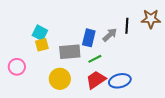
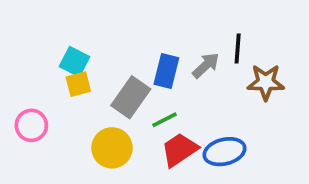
brown star: (151, 19) -> (266, 82), moved
gray rectangle: (70, 52) -> (131, 97), turned -50
green line: (95, 59) -> (164, 120), moved

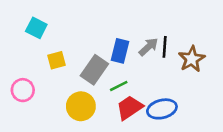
black line: (238, 49) -> (165, 47), moved
cyan square: (75, 62) -> (36, 28), moved
brown star: (266, 82) -> (192, 59), turned -30

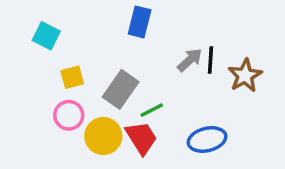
blue rectangle: (120, 51) -> (140, 22), moved
pink circle: (23, 90) -> (69, 115), moved
red trapezoid: (130, 108) -> (141, 138), moved, turned 92

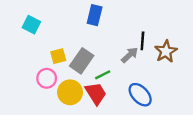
gray arrow: (190, 60) -> (130, 55), moved
yellow square: (72, 77) -> (58, 56), moved
blue ellipse: (207, 139) -> (140, 95), turned 60

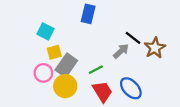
cyan square: (31, 25) -> (46, 31), moved
black line: (142, 41) -> (133, 38), turned -56
gray rectangle: (82, 61) -> (66, 65), moved
red trapezoid: (96, 93) -> (102, 92), moved

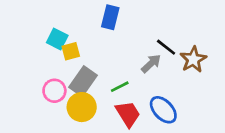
yellow square: (54, 52) -> (71, 51), moved

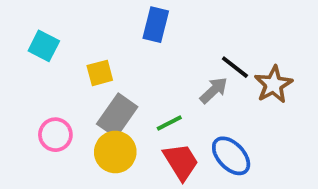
cyan square: (57, 39) -> (44, 46), moved
pink circle: (54, 91) -> (55, 135), moved

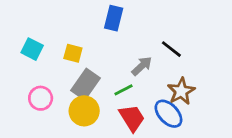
cyan square: (44, 46) -> (32, 49), moved
yellow square: (100, 73) -> (73, 53), turned 30
brown star: (273, 84) -> (181, 91), moved
gray arrow: (214, 90) -> (142, 66), moved

